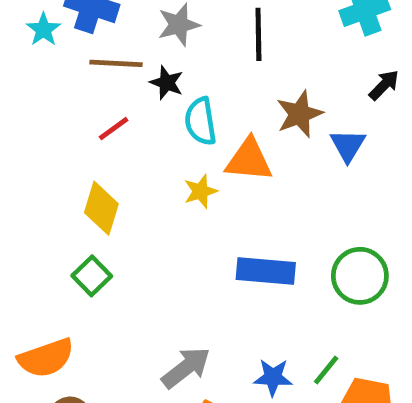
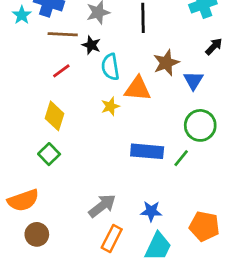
green circle: (360, 276) -> (200, 125), moved
green line: (326, 370) -> (181, 158), moved

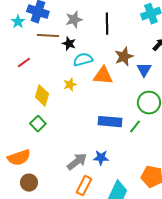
cyan semicircle: (110, 67) -> (83, 60), turned 84
red line: (61, 71) -> (24, 63), moved
yellow star: (110, 106) -> (70, 85), moved
blue star: (151, 211) -> (101, 158), moved

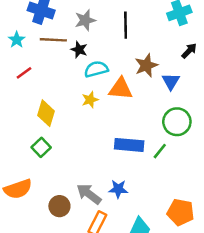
cyan star: (18, 22) -> (17, 40), moved
yellow star: (70, 85) -> (90, 100), moved
gray arrow: (77, 162) -> (89, 194), turned -105
brown circle: (29, 183) -> (59, 206), moved

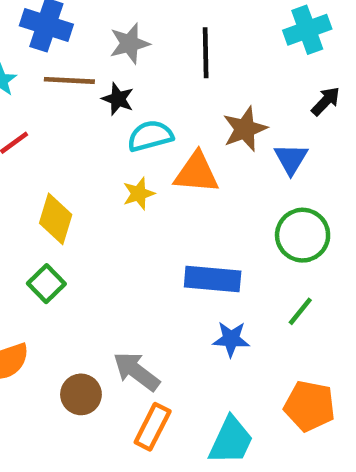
green line: (160, 151) -> (300, 311), moved
blue star: (118, 189) -> (231, 339), moved

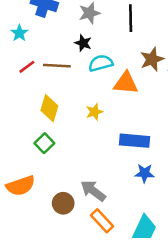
brown line: (69, 80) -> (57, 66), moved
yellow star: (139, 194) -> (94, 112), moved
orange rectangle: (153, 427) -> (102, 221), turned -70

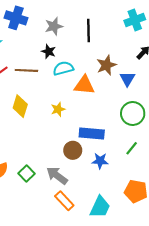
green square: (44, 143) -> (26, 173), moved
brown circle: (63, 203) -> (73, 150), moved

